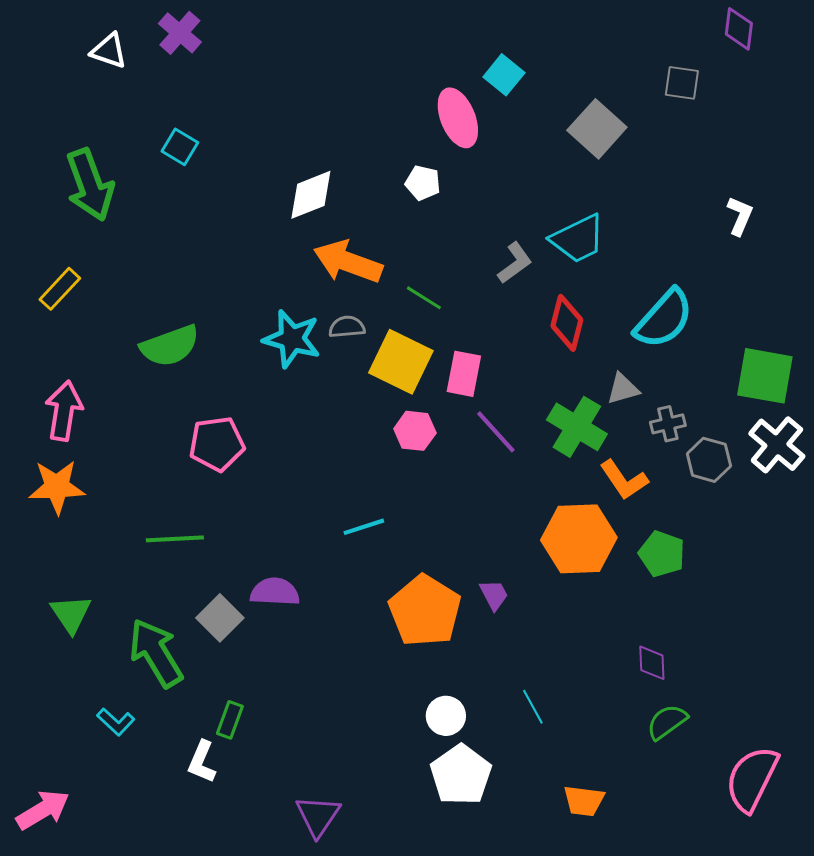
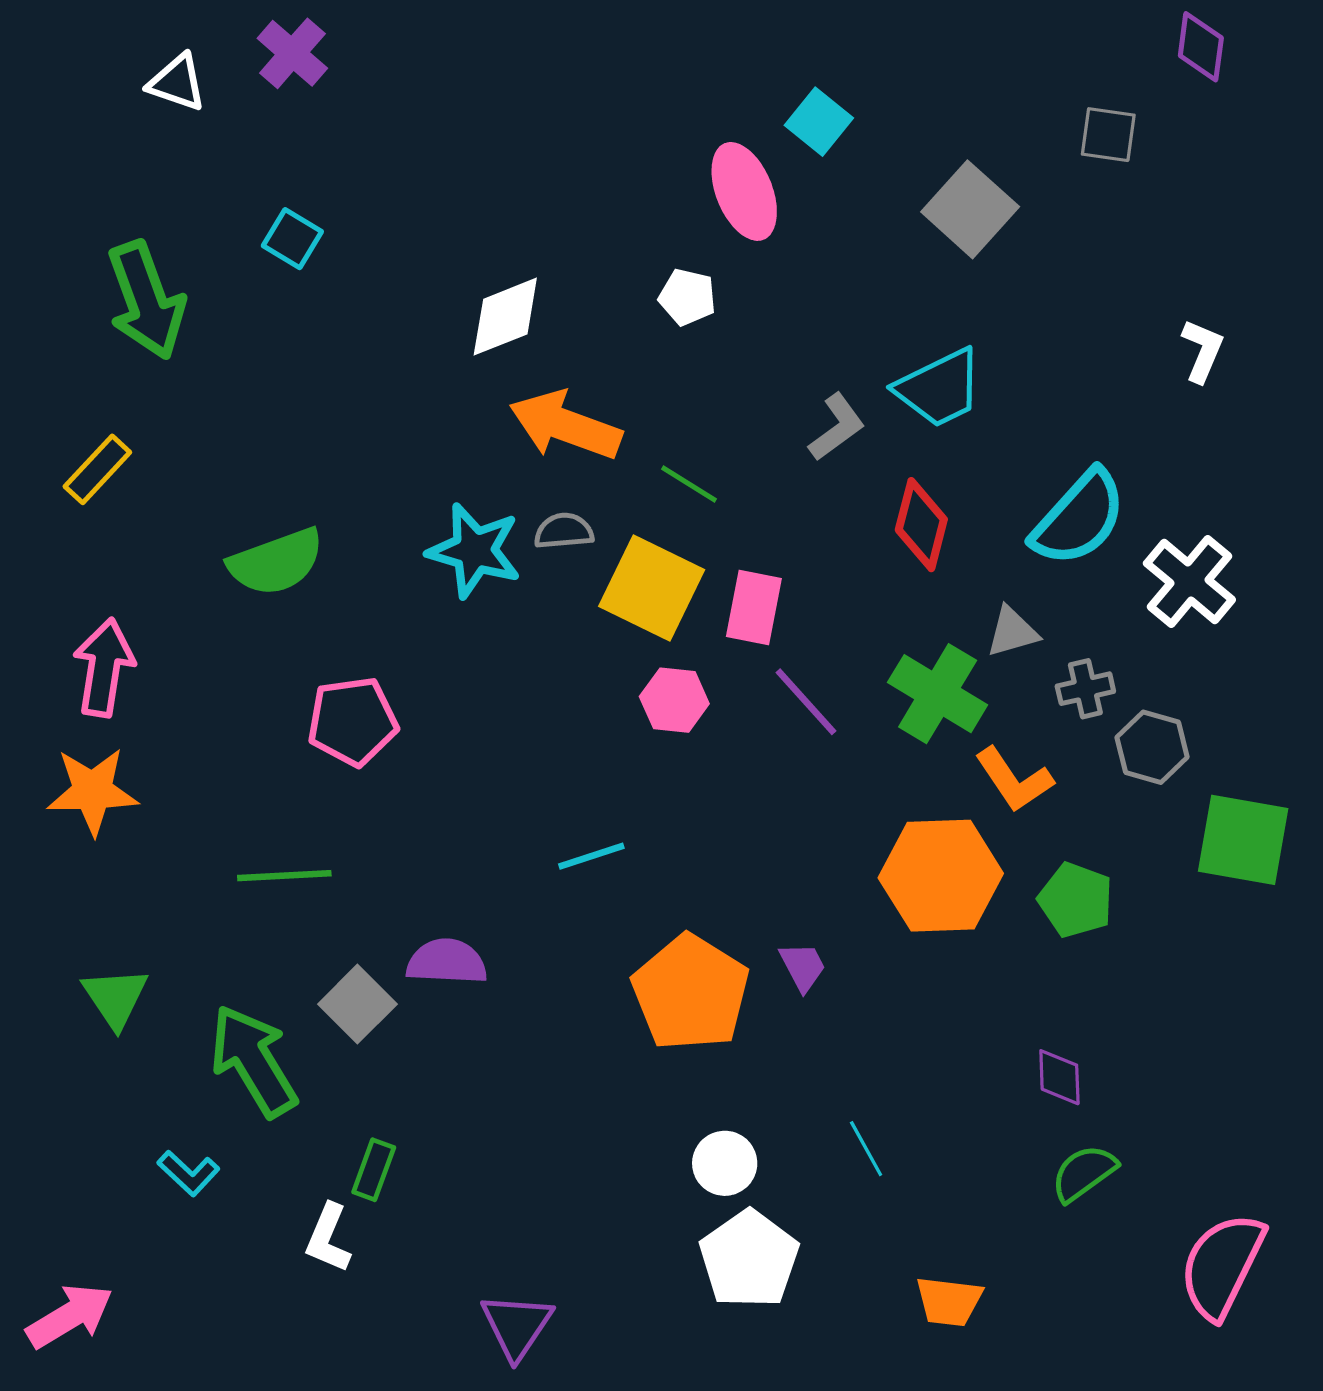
green square: (765, 376) -> (1243, 840), moved
white cross: (777, 445) -> (1189, 581), moved

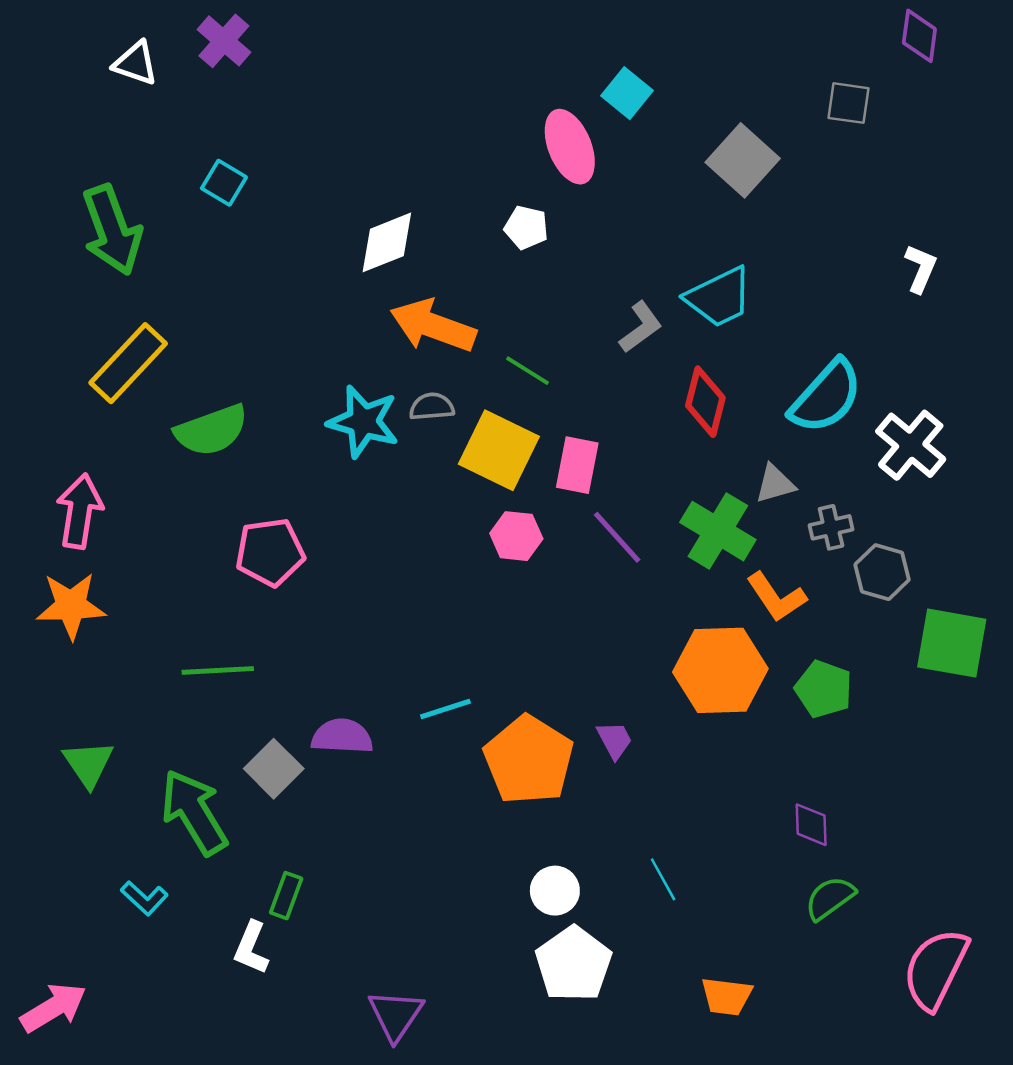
yellow rectangle: (97, 469) -> (128, 363), moved, size x1.5
cyan line: (591, 856) -> (445, 709), moved

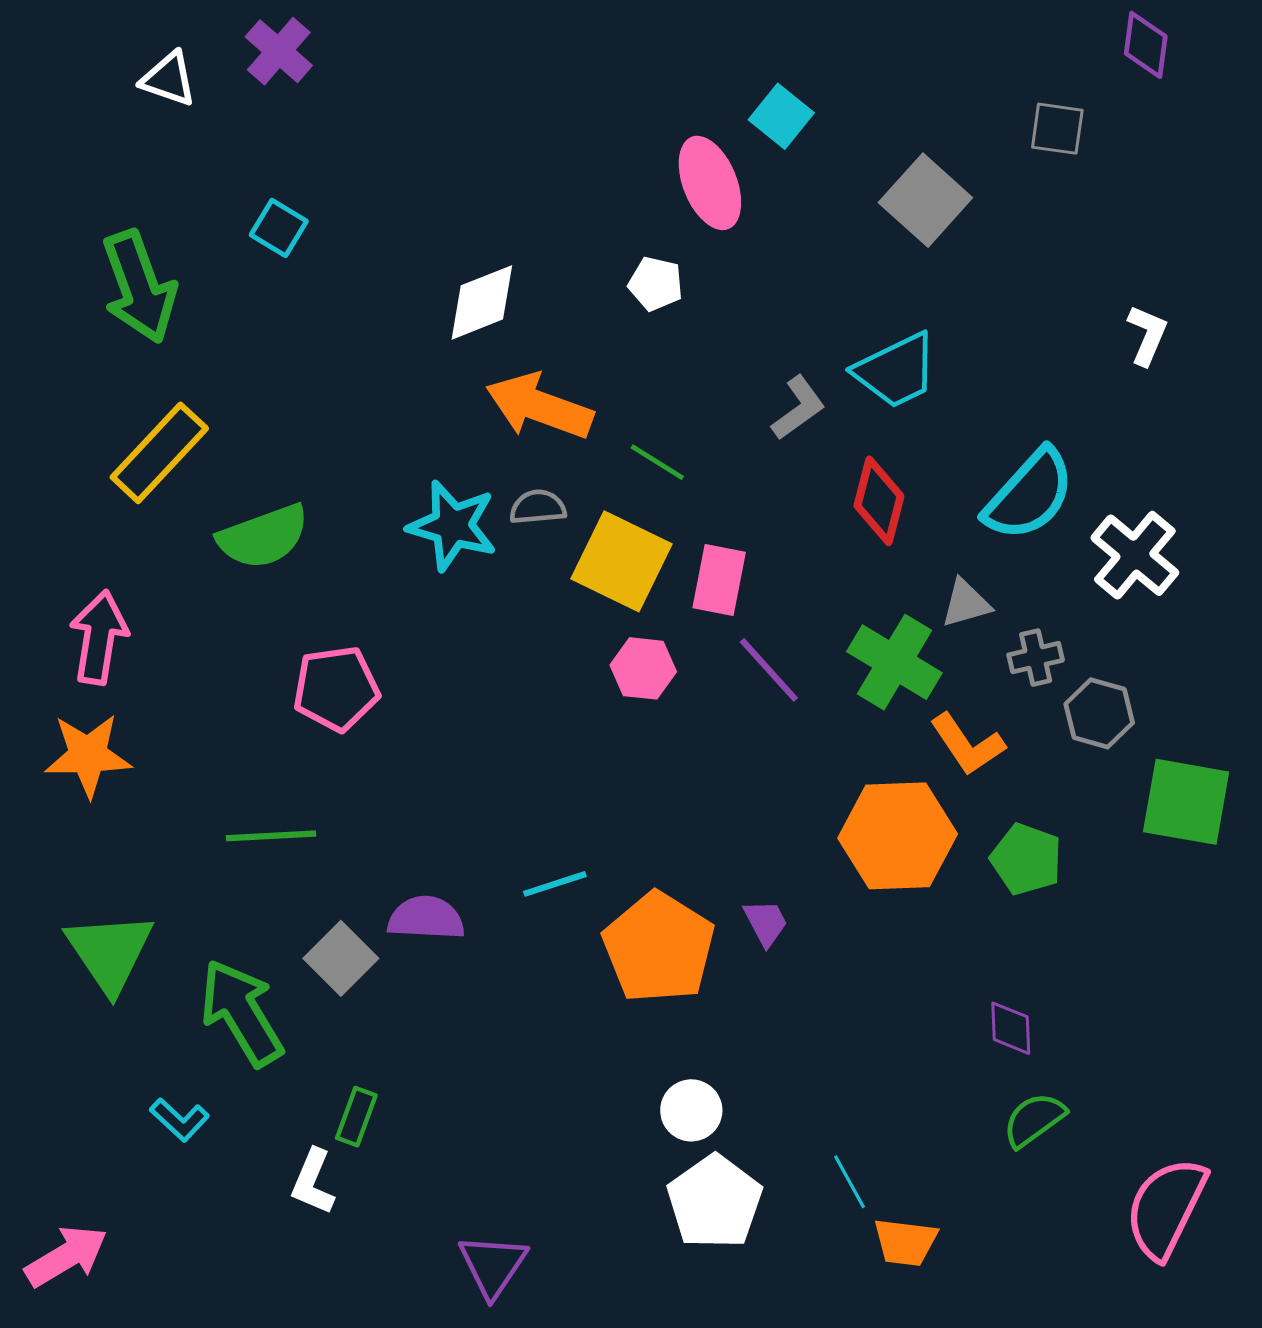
green triangle: (88, 764) -> (110, 952), size x1.4
cyan line: (663, 879) -> (849, 1182), moved

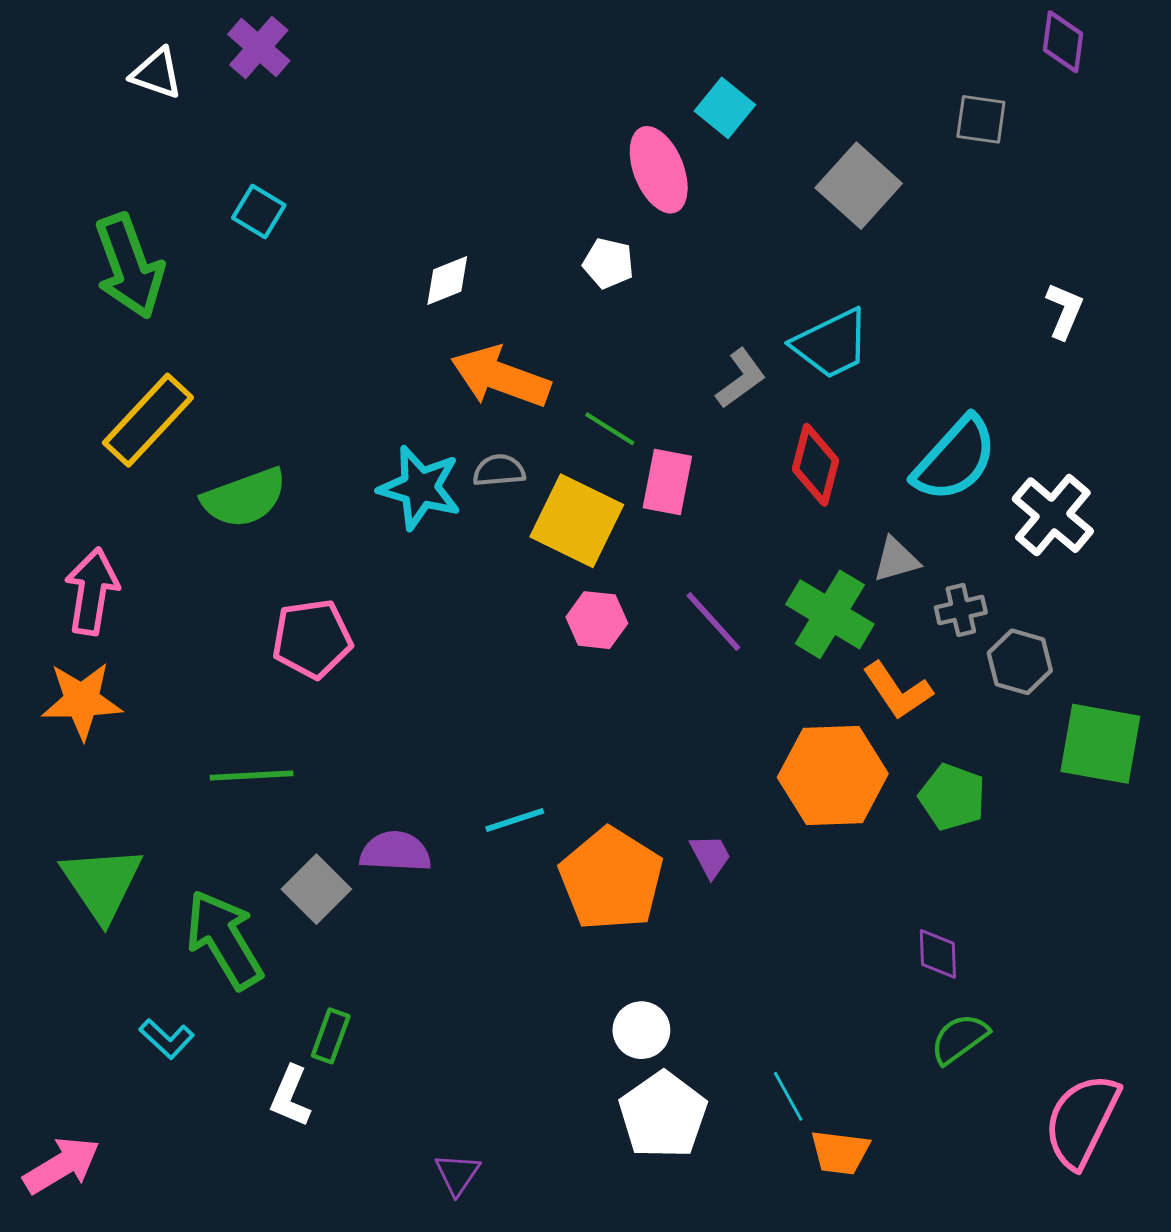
white diamond: (482, 302) -> (447, 281), size x0.7
pink rectangle: (719, 580) -> (667, 482), moved
purple triangle: (493, 1266) -> (457, 1174), size x0.7

